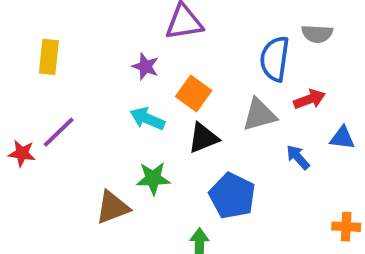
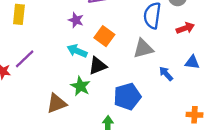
red arrow: (309, 99) -> (185, 28), moved
black triangle: (203, 138) -> (98, 66), moved
green star: (153, 178) -> (80, 86), turned 30
blue pentagon: (232, 196) -> (127, 96), turned 30

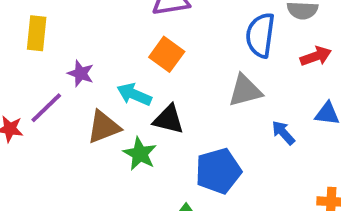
purple star: (76, 20) -> (81, 73), moved
orange square: (104, 36) -> (167, 54), moved
black triangle: (98, 66) -> (169, 119), turned 36
brown triangle: (57, 103) -> (104, 127), moved

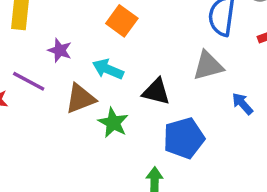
orange square: (167, 54) -> (122, 21), moved
purple line: (46, 108) -> (29, 81), turned 72
black triangle: (169, 119) -> (156, 92), moved

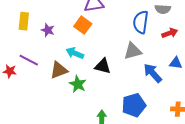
purple star: (60, 50) -> (48, 30), moved
blue arrow: (242, 104) -> (153, 73), size x1.5
blue pentagon: (184, 138) -> (134, 105), moved

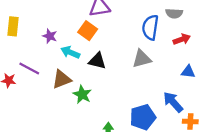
yellow rectangle: (24, 21) -> (13, 26), moved
cyan arrow: (75, 53) -> (70, 52), moved
black triangle: (103, 66) -> (97, 61), moved
blue arrow: (153, 73) -> (173, 102), moved

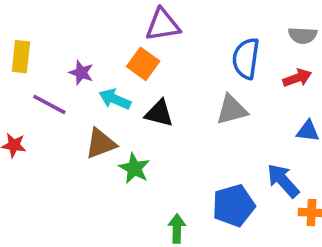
gray semicircle: (174, 13) -> (303, 35), moved
purple line: (29, 68) -> (49, 104), moved

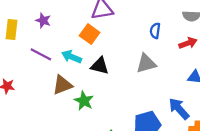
blue semicircle: (246, 58) -> (155, 31), size x0.6
purple star: (81, 73) -> (43, 20), moved
purple line: (49, 104) -> (41, 54), moved

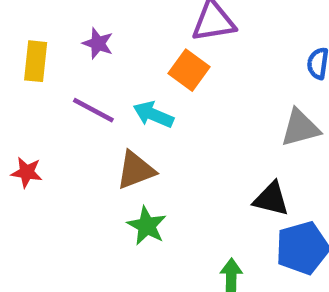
black triangle: (100, 66) -> (271, 199), moved
green star: (84, 101) -> (147, 226), moved

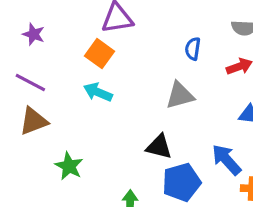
cyan arrow: (153, 115) -> (98, 92), moved
brown triangle: (136, 170) -> (34, 121), moved

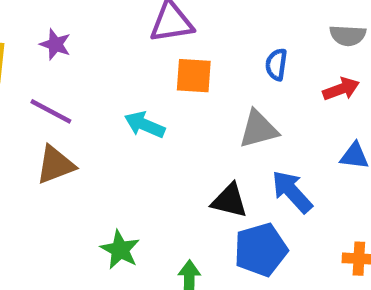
orange square: (99, 54) -> (194, 76), moved, turned -32
blue arrow: (226, 160) -> (292, 192), moved
green star: (69, 166) -> (120, 250), moved

